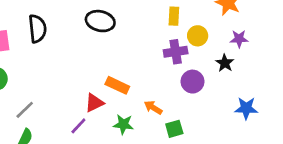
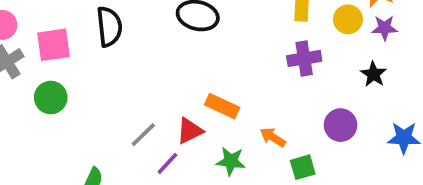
yellow circle: (198, 36) -> (348, 19), moved
purple star: (239, 39) -> (385, 28), moved
purple circle: (192, 82) -> (341, 125), moved
gray line: (25, 110) -> (143, 135), moved

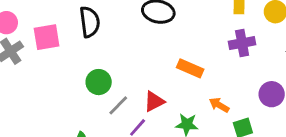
green circle: (51, 98) -> (99, 82), moved
orange rectangle: (222, 106) -> (190, 68), moved

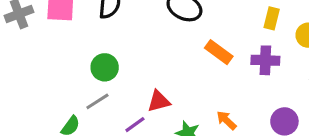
orange rectangle: (190, 68) -> (219, 52), moved
gray line: (118, 105) -> (97, 101), moved

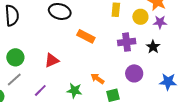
purple cross: (265, 60) -> (127, 42), moved
red triangle: (159, 101) -> (52, 60), moved

